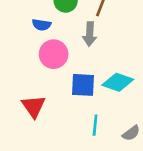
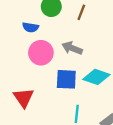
gray arrow: (90, 34) -> (72, 48), moved, turned 108

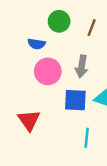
gray arrow: (72, 48) -> (82, 66), turned -102

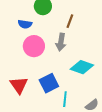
brown line: (92, 28) -> (70, 21), moved
blue square: (75, 100) -> (49, 83), moved, turned -30

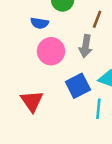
blue square: (49, 83) -> (78, 86), moved
cyan line: (65, 99) -> (98, 109), moved

